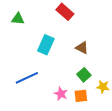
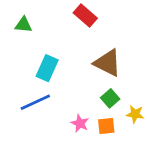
cyan rectangle: (46, 45) -> (47, 68), moved
brown triangle: (82, 48) -> (108, 63), size x1.6

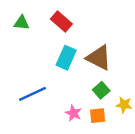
red rectangle: (85, 16) -> (61, 22), moved
cyan rectangle: (47, 68) -> (66, 58), moved

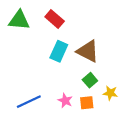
green triangle: (22, 23) -> (19, 20), size x1.5
blue line: (32, 94) -> (29, 102), moved

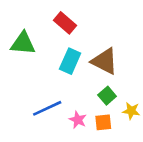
green triangle: (19, 20) -> (23, 43), moved
blue line: (29, 102) -> (47, 108), moved

